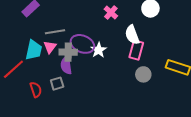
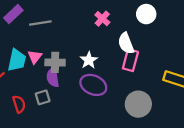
gray line: (55, 32) -> (40, 23), moved
purple ellipse: (82, 44) -> (93, 85), moved
gray circle: (143, 74) -> (138, 104), moved, size x1.5

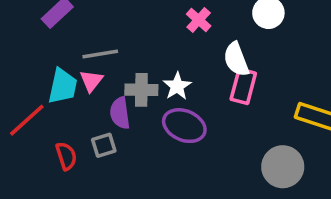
gray line: (40, 23) -> (100, 54), moved
gray cross: (55, 62) -> (141, 90), moved
gray circle: (138, 104) -> (283, 167), moved

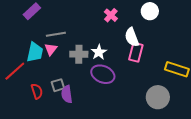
purple semicircle: (120, 113) -> (67, 94), moved

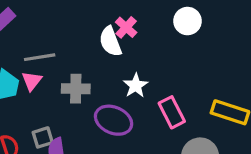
white semicircle: (132, 37) -> (110, 41), moved
white star: (99, 52) -> (136, 86), moved
pink rectangle: (136, 52) -> (172, 112), moved, turned -42

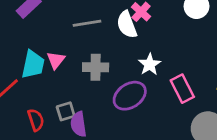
gray line: (40, 57) -> (87, 23), moved
purple ellipse: (114, 120) -> (130, 96), turned -56

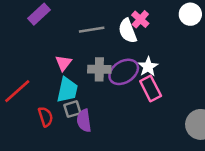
cyan trapezoid: (33, 64) -> (67, 90), moved
pink rectangle: (182, 89) -> (151, 89), moved
purple ellipse: (130, 96) -> (124, 72), moved

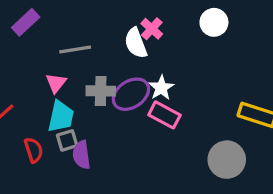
gray line: (92, 30) -> (75, 49), moved
pink rectangle: (151, 89) -> (164, 115), turned -35

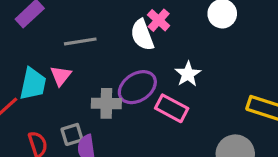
white star: (161, 88) -> (188, 74), moved
gray cross: (101, 91) -> (106, 103), moved
cyan trapezoid: (61, 117) -> (33, 84), moved

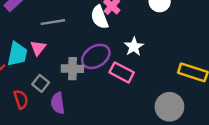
gray square: (72, 134) -> (41, 83), moved, turned -35

